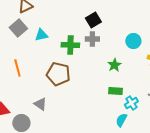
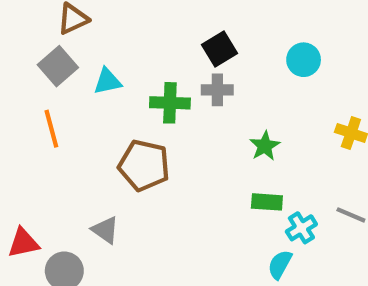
cyan circle: (133, 41) -> (304, 60), moved
orange line: (17, 68) -> (51, 129), moved

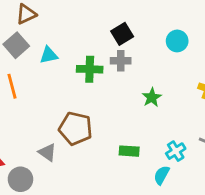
brown pentagon: (144, 165) -> (76, 128), moved
green rectangle: (267, 202) -> (129, 151), moved

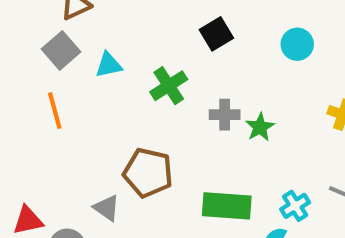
gray cross: (121, 61) -> (225, 115), moved
green cross: (90, 69) -> (169, 86), turned -35
green rectangle: (129, 151) -> (227, 206), size x1.6

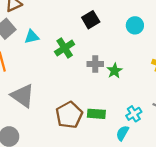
brown pentagon: (148, 173) -> (69, 115), moved, turned 30
green rectangle: (227, 206) -> (96, 114), size x0.7
gray triangle: (107, 208) -> (23, 96), moved, size x1.6

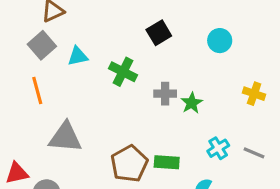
green cross: (65, 48) -> (123, 72), turned -30
gray triangle: (23, 96) -> (65, 137), turned -30
cyan cross: (134, 114) -> (218, 148), moved

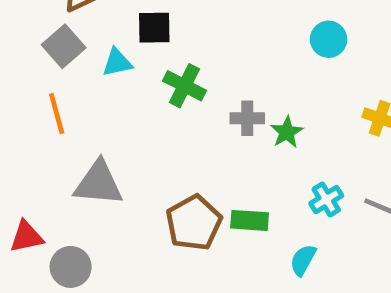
black square: (159, 33) -> (154, 28), moved, turned 30

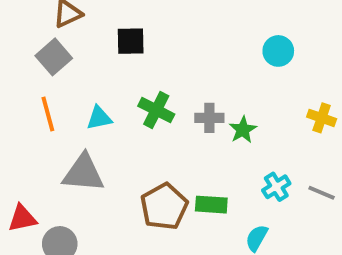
cyan triangle: (117, 62) -> (99, 118), moved
green cross: (184, 86) -> (156, 110), moved

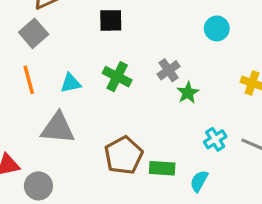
black square: (131, 41) -> (111, 20), moved
gray cross: (209, 118) -> (169, 70), moved, turned -35
green rectangle: (211, 205) -> (162, 168), moved

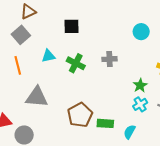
gray cross: (169, 70) -> (109, 59), turned 32
cyan triangle: (71, 83) -> (48, 56), moved
green star: (188, 93) -> (140, 85), moved

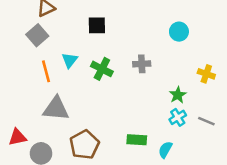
cyan triangle: (48, 56) -> (70, 60), turned -40
orange line: (18, 65) -> (46, 71), moved
brown pentagon: (80, 115) -> (85, 145), moved

